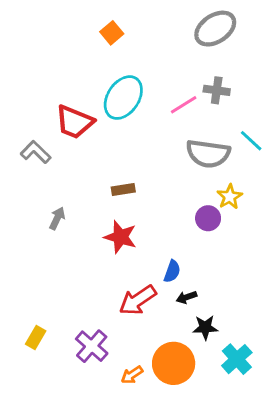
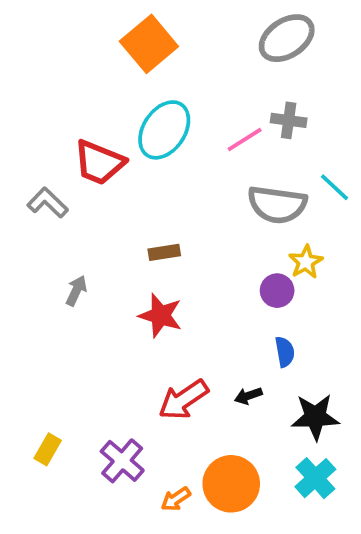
orange square: (112, 33) -> (149, 44), size x1.8
blue semicircle: (172, 271) -> (285, 352), moved, turned -30
black star: (205, 327) -> (315, 417), moved, size x1.4

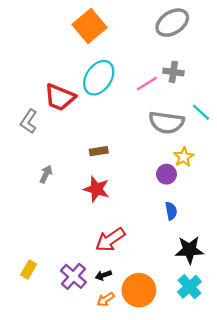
gray L-shape: (48, 203) -> (29, 121), turned -100
black arrow: (248, 396) -> (103, 275), moved

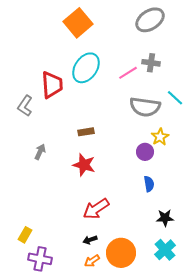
red trapezoid: (60, 97) -> (52, 85), turned -116
black star: (189, 250) -> (165, 218), size x0.7
purple cross: (73, 276) -> (40, 259), moved, turned -30

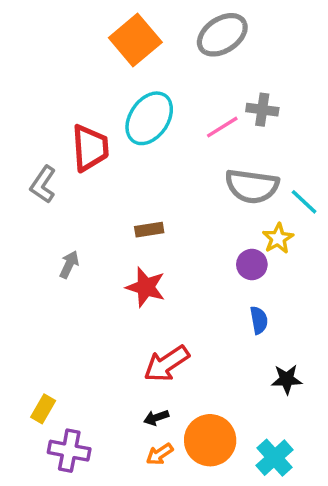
gray ellipse: (150, 20) -> (222, 35), moved
cyan line: (175, 98) -> (304, 202), moved
cyan cross: (165, 250) -> (274, 458), moved

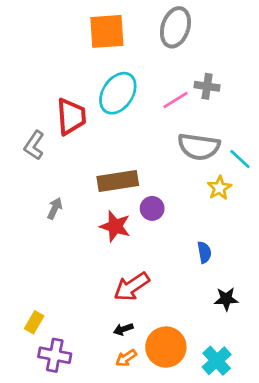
gray ellipse: (222, 35) -> (175, 27), turned -39
orange square: (135, 40) -> (107, 31), turned 36
brown rectangle: (149, 230) -> (118, 181), size x1.8
purple circle: (252, 264) -> (152, 208), moved

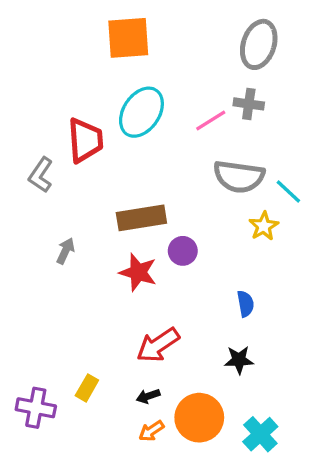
gray ellipse: (175, 27) -> (259, 44), moved
black star: (226, 299) -> (239, 360), moved
yellow rectangle: (34, 322) -> (87, 388), moved
purple cross: (55, 355) -> (36, 408), moved

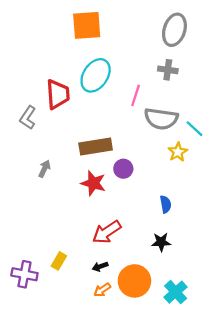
pink line: (211, 120) -> (136, 95), moved, turned -40

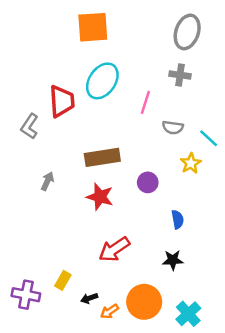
gray semicircle: (161, 119) -> (173, 128), size x0.6
purple circle: (123, 169) -> (148, 182), moved
black arrow: (100, 266) -> (89, 298), moved

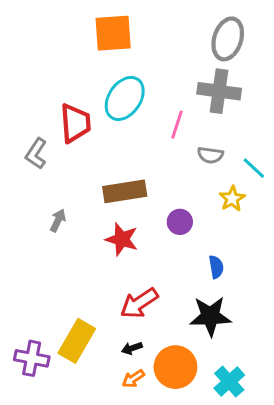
gray cross: (180, 75) -> (219, 91), size x1.6
black star: (173, 260) -> (210, 316), size x1.6
yellow rectangle: (63, 280) -> (77, 341), size x1.8
black arrow: (89, 298) -> (132, 348), moved

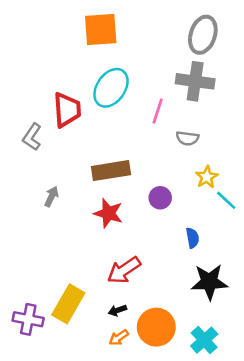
cyan line: (254, 168) -> (226, 200), moved
black star: (210, 316) -> (209, 282), moved

